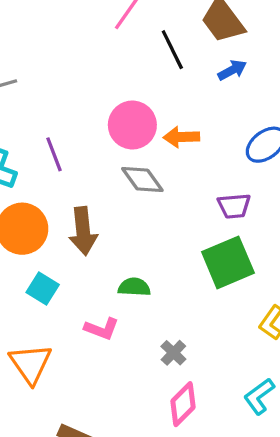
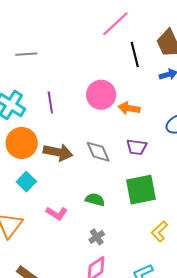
gray diamond: (142, 180) -> (98, 152), moved
purple trapezoid: (234, 206) -> (137, 147), moved
brown arrow: (83, 231) -> (58, 152), turned -84
green semicircle: (134, 287) -> (95, 200), moved

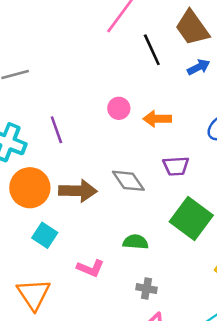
pink circle: (101, 95) -> (119, 108), size x0.6
green square: (141, 190) -> (191, 219), turned -32
gray cross: (97, 237) -> (146, 289), turned -35

